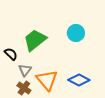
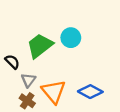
cyan circle: (76, 33) -> (71, 38), moved

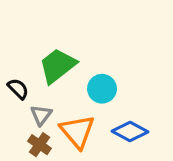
cyan circle: (71, 38) -> (102, 89), moved

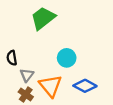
green trapezoid: (58, 66) -> (43, 18), moved
black semicircle: (18, 89) -> (12, 58), turned -144

